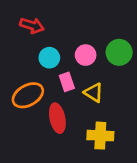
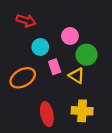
green circle: (119, 52) -> (86, 55), moved
pink circle: (86, 55) -> (70, 36), moved
red ellipse: (57, 118) -> (47, 114), moved

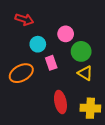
yellow triangle: (77, 76) -> (85, 73), moved
yellow cross: (82, 111) -> (90, 108), moved
red ellipse: (47, 114) -> (60, 102), moved

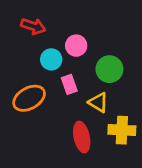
pink circle: (66, 34) -> (76, 46), moved
yellow triangle: (85, 73) -> (98, 102), moved
yellow cross: (90, 108) -> (122, 130), moved

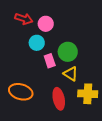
pink circle: (76, 46) -> (46, 24), moved
green circle: (109, 69) -> (68, 52), moved
orange ellipse: (29, 98) -> (21, 92), moved, turned 45

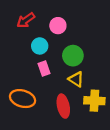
red arrow: (24, 19) -> (26, 20), turned 126
pink circle: (46, 24) -> (58, 26), moved
pink rectangle: (50, 61) -> (44, 69), moved

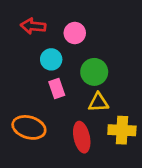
red arrow: (26, 20) -> (33, 26), turned 42
yellow triangle: (76, 79) -> (98, 102), turned -35

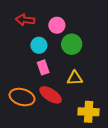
green circle: (94, 72) -> (72, 44), moved
yellow cross: (122, 130) -> (89, 112), moved
red ellipse: (82, 137) -> (51, 95), moved, turned -45

